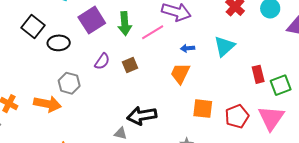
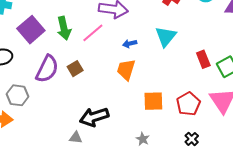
purple semicircle: (102, 61) -> (47, 69), size x1.6

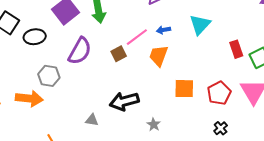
pink line: (93, 33) -> (137, 37), moved
brown square: (75, 69) -> (119, 54), moved
gray triangle: (76, 138) -> (92, 120), moved
gray star: (143, 139) -> (154, 124), moved

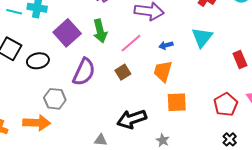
pink line: (137, 37) -> (131, 43), moved
orange square: (184, 89) -> (177, 102), moved

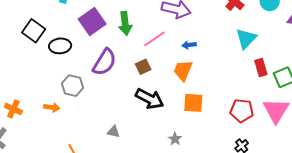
cyan triangle: (202, 37) -> (246, 39), moved
red pentagon: (226, 104) -> (242, 111), turned 30
black arrow: (132, 119) -> (150, 99), moved, turned -140
orange arrow: (37, 123) -> (52, 107), size x0.6

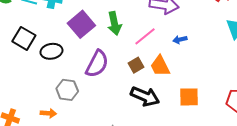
orange trapezoid: (183, 70) -> (160, 66), moved, turned -45

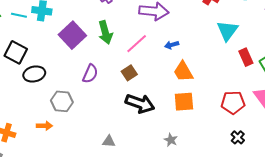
black ellipse: (51, 51) -> (34, 74), moved
purple semicircle: (97, 64) -> (90, 74), size x0.7
orange trapezoid: (160, 66) -> (183, 72), moved

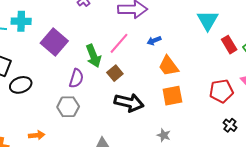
green arrow: (105, 32) -> (93, 56), moved
gray hexagon: (62, 101) -> (68, 107), moved

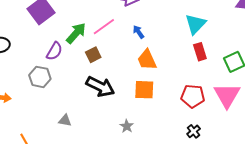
blue arrow: (154, 41) -> (139, 32), turned 64
red rectangle: (229, 45) -> (200, 52), moved
green arrow: (93, 56) -> (76, 33), turned -130

